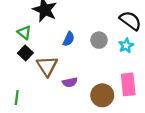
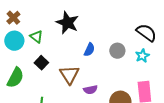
green triangle: (24, 33) -> (36, 37), moved
black square: (25, 53) -> (41, 63), moved

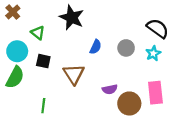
cyan circle: (14, 41) -> (17, 51), moved
black square: (41, 63) -> (43, 61), turned -32
purple semicircle: (90, 90) -> (110, 89), moved

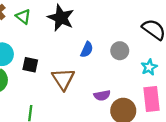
green triangle: (38, 33) -> (23, 17), moved
cyan star: (153, 53) -> (149, 67), moved

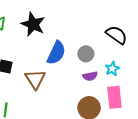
blue semicircle: (87, 50) -> (56, 53), size x1.6
purple semicircle: (102, 95) -> (90, 76), moved

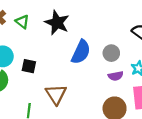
brown triangle: (35, 79) -> (56, 94), moved

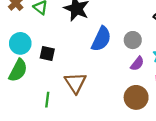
purple semicircle: (116, 76) -> (137, 64), turned -40

